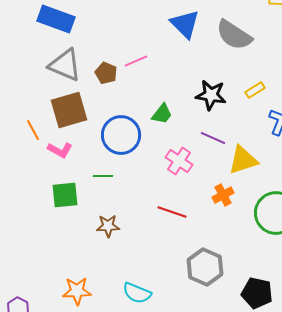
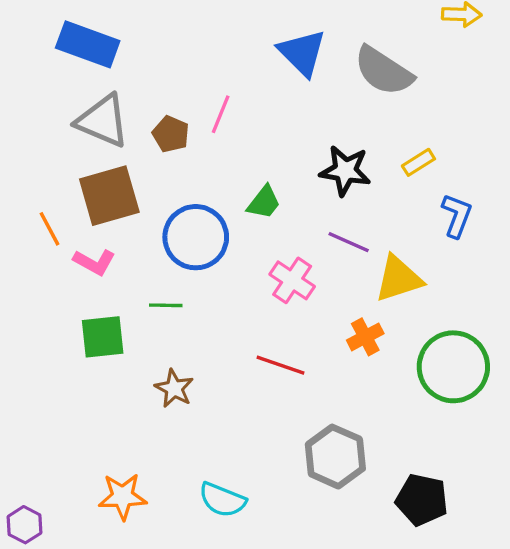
pink line: (136, 61) -> (221, 114), turned -45
brown star: (108, 226) -> (174, 388), turned 30

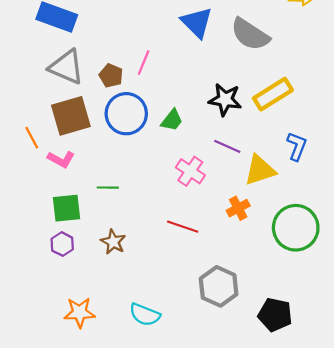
yellow rectangle: (418, 162) -> (273, 94), size x1.8
blue L-shape: (457, 216) -> (297, 146), moved
blue circle: (196, 237) -> (126, 114), moved
purple hexagon: (25, 525) -> (62, 244), moved

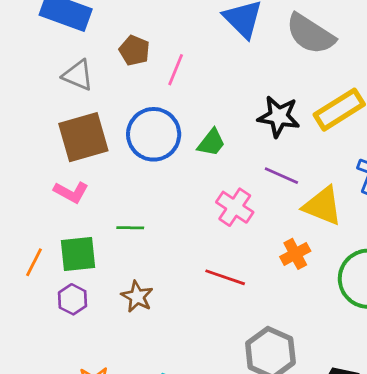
gray triangle: (66, 67) -> (78, 75), size x0.7
brown pentagon: (111, 76) -> (134, 50), moved
orange line: (32, 138) -> (34, 262), moved, turned 55
yellow triangle: (260, 170) -> (323, 206), turned 40

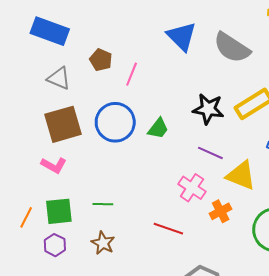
pink cross: (235, 207) -> (192, 188), moved
green line: (130, 228) -> (103, 204), moved

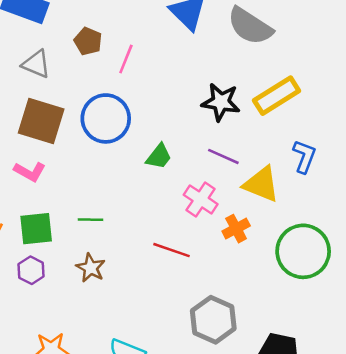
brown square: (63, 124) -> (41, 121), turned 33
green trapezoid: (158, 128) -> (159, 156), moved

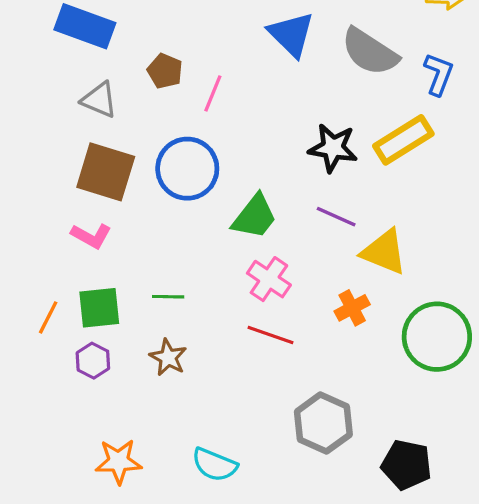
green trapezoid: (159, 156) -> (255, 217), size x1.4
blue L-shape: (304, 156) -> (439, 74), moved
pink cross: (201, 199) -> (269, 279), moved

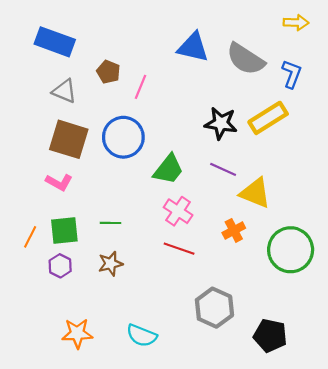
blue triangle: (291, 34) -> (193, 47), turned -32
brown star: (168, 357) -> (111, 264), turned 30

